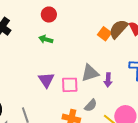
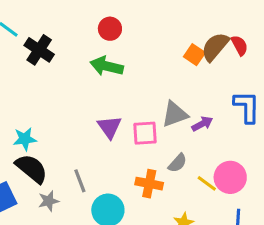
green arrow: (46, 39) -> (107, 66), size x1.5
purple arrow: (108, 80) -> (202, 124), turned -120

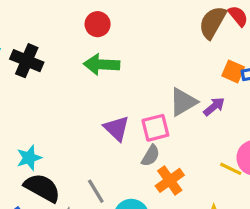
orange square: (194, 55) -> (233, 71), moved
gray semicircle: (178, 163) -> (151, 156), moved
orange cross: (149, 184) -> (170, 180), turned -36

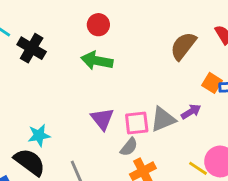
brown semicircle: (213, 22) -> (183, 46), moved
gray triangle: (183, 102) -> (163, 119), moved
cyan star: (29, 158) -> (39, 135), moved

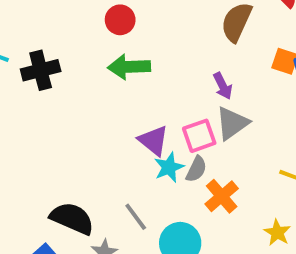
black cross: (32, 48) -> (41, 70), turned -32
purple arrow: (191, 112) -> (223, 86), moved, turned 108
cyan star: (39, 135) -> (169, 167), moved

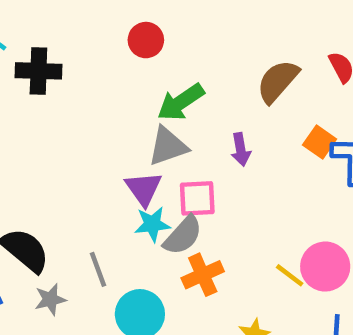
green arrow: (129, 67) -> (181, 102), moved, turned -48
gray triangle: (232, 123) -> (168, 146), moved
gray semicircle: (196, 169) -> (183, 235), size x1.4

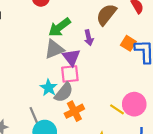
purple arrow: (241, 149) -> (89, 38), moved
purple triangle: (144, 189) -> (71, 57), moved
cyan star: (152, 224) -> (49, 88), turned -30
gray line: (98, 269) -> (34, 115), moved

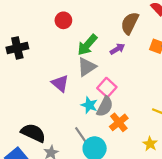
purple arrow: (89, 38) -> (117, 49), turned -96
purple triangle: (71, 57) -> (60, 83), moved
pink square: (70, 74) -> (107, 88), turned -30

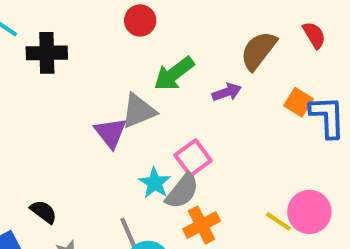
gray triangle: (87, 67) -> (139, 111), moved
black semicircle: (33, 133) -> (44, 212), size x0.6

